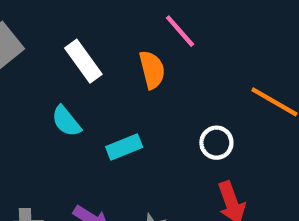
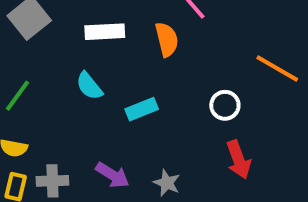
white rectangle: (83, 61) -> (105, 32), turned -57

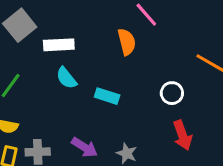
white rectangle: (105, 32) -> (59, 45), moved
cyan rectangle: (142, 109) -> (107, 96), turned 40

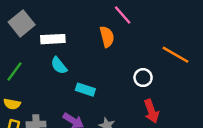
cyan rectangle: (107, 96) -> (85, 90), moved

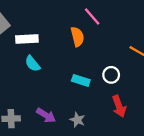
cyan rectangle: (85, 90) -> (81, 80), moved

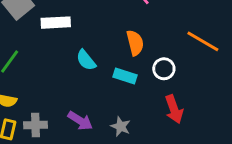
orange semicircle: (77, 37) -> (135, 43), moved
cyan semicircle: (33, 64) -> (86, 60), moved

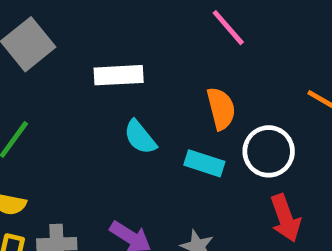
white rectangle: (56, 23) -> (119, 75), moved
white circle: (164, 69) -> (269, 151), size x1.4

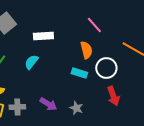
pink line: (228, 28) -> (94, 25), moved
cyan semicircle: (140, 137) -> (31, 62), moved, turned 77

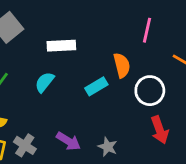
pink line: (94, 25) -> (147, 30), moved, turned 54
cyan rectangle: (79, 73) -> (96, 86), moved, turned -49
gray cross: (17, 107) -> (25, 145), turned 35

